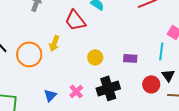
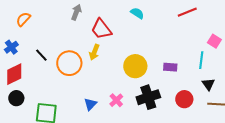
red trapezoid: (75, 20) -> (101, 29), moved
yellow circle: (95, 57) -> (135, 66), size x1.5
red circle: (151, 84) -> (184, 99), moved

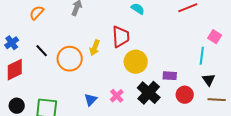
orange semicircle: (23, 19) -> (37, 13), moved
red trapezoid: (101, 29) -> (121, 37), moved, turned -145
purple rectangle: (170, 67) -> (170, 76), moved
black cross: (148, 97) -> (149, 93), turned -30
black circle: (16, 98) -> (17, 106), moved

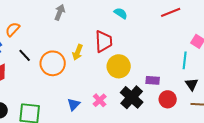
orange semicircle: (37, 13) -> (13, 29), moved

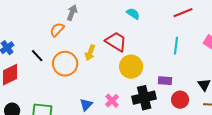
orange semicircle: (13, 29) -> (57, 30), moved
red trapezoid: (104, 41) -> (116, 42), turned -55
cyan line: (185, 60) -> (176, 46), moved
black cross: (132, 97) -> (144, 98), turned 35

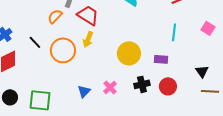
red trapezoid: (116, 42) -> (88, 15), moved
purple rectangle: (165, 81) -> (161, 59), moved
black cross: (144, 98) -> (142, 84), size x0.7
red circle: (180, 100) -> (168, 86), moved

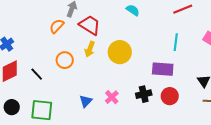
black line: (35, 42) -> (37, 74), moved
orange circle: (63, 50) -> (65, 60), size x0.7
yellow circle: (129, 53) -> (120, 52), moved
purple rectangle: (161, 59) -> (163, 69), size x1.5

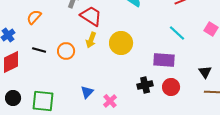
orange semicircle: (57, 26) -> (34, 17), moved
cyan line: (176, 42) -> (177, 33), turned -54
black line: (37, 74) -> (39, 50), moved, turned -32
pink cross: (112, 97) -> (110, 101), moved

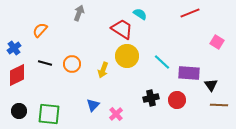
red trapezoid: (91, 16) -> (122, 29), moved
cyan line: (177, 33) -> (162, 62), moved
yellow arrow: (91, 40) -> (103, 70), moved
purple rectangle: (164, 60) -> (189, 73), moved

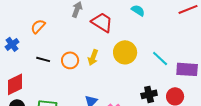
red trapezoid: (122, 29) -> (102, 22), moved
yellow arrow: (103, 70) -> (93, 57), moved
red diamond: (17, 75) -> (15, 84), moved

